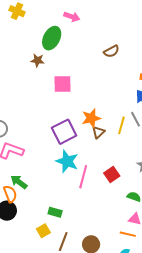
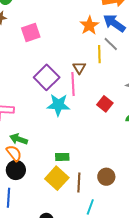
orange star: (91, 118) -> (89, 25), moved
pink line: (83, 177) -> (73, 84), moved
yellow square: (43, 231) -> (57, 178), size x1.6

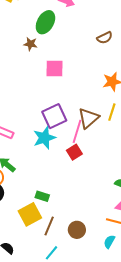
brown triangle: (79, 68) -> (88, 118), size x1.6
red square: (105, 104) -> (74, 152), moved
cyan star: (58, 105) -> (44, 138), moved, turned 30

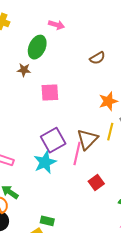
red square: (74, 152) -> (96, 182), moved

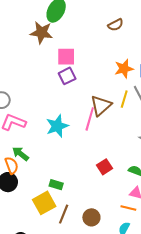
brown star: (24, 70) -> (41, 32), size x1.6
purple square: (53, 140) -> (67, 76), moved, size x0.7
red square: (96, 182) -> (104, 167), moved

